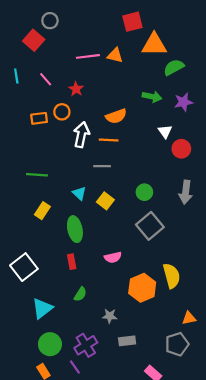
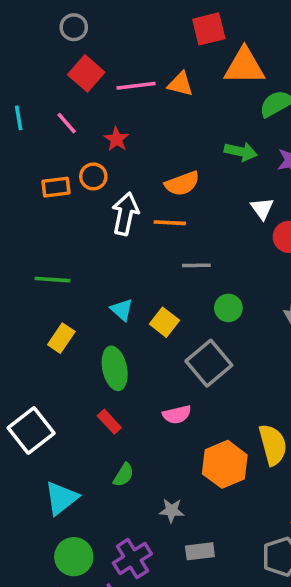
red square: (34, 40) -> (86, 73), moved
gray line: (102, 166) -> (196, 265), moved
gray square: (150, 226) -> (209, 363), moved
red rectangle: (72, 262) -> (109, 422), turned -32

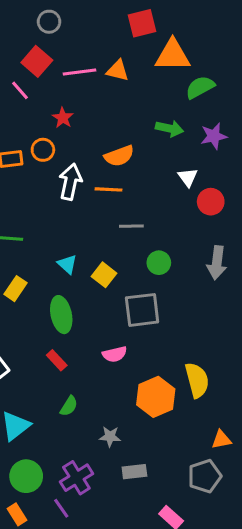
gray circle: (74, 27) -> (49, 22), moved
pink line: (67, 123) -> (20, 90), moved
gray square: (209, 363) -> (142, 310), turned 33

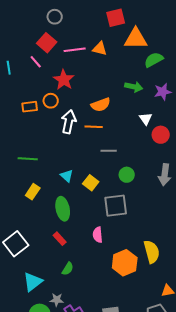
red star: (63, 118) -> (64, 80), size x1.5
pink semicircle: (115, 354) -> (98, 235), turned 98
gray star: (110, 437) -> (57, 300), moved

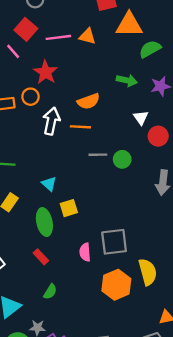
green circle: (127, 175) -> (122, 159), moved
yellow square: (91, 183) -> (69, 208), moved, turned 35
gray square: (116, 206) -> (114, 242), moved

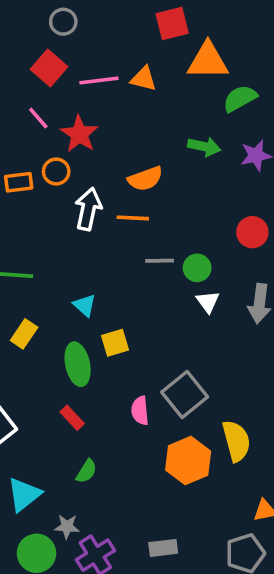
pink line: (13, 51) -> (38, 118), moved
white triangle: (141, 118) -> (208, 302), moved
gray square: (114, 242) -> (185, 395), turned -32

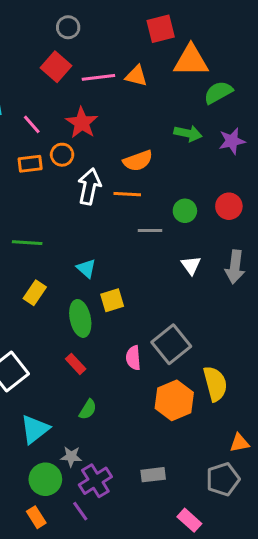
pink line: (38, 118) -> (32, 124), moved
green circle: (197, 268) -> (185, 211), moved

